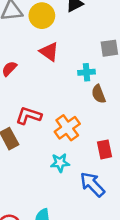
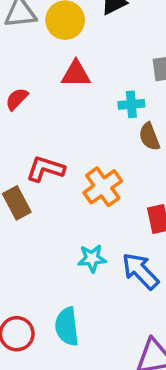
red triangle: (49, 52) -> (76, 74), turned -35
cyan star: (60, 163) -> (92, 258), moved

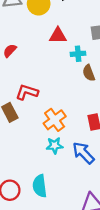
red triangle: (76, 74) -> (58, 36), moved
orange cross: (103, 187) -> (55, 120), moved

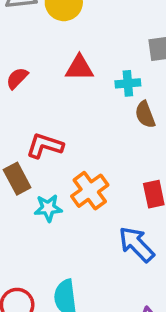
red triangle: (58, 36) -> (79, 68), moved
cyan star: (55, 145) -> (48, 208), moved

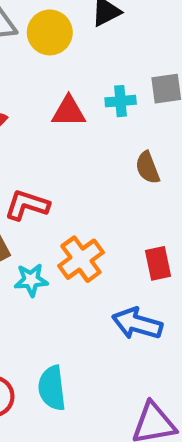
cyan cross: (128, 83) -> (121, 101), moved
blue arrow: (136, 244) -> (137, 324), turned -30

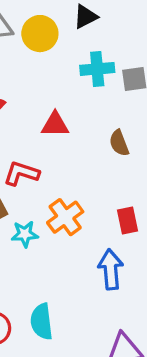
cyan cross: (121, 101) -> (97, 69), moved, size x1.4
red triangle: (69, 111) -> (55, 125), moved
blue arrow: (137, 324) -> (111, 269), turned 69

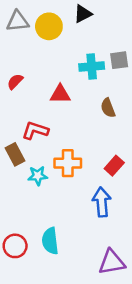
cyan cross: (97, 69) -> (92, 66), moved
orange cross: (65, 217) -> (68, 163), turned 36
red rectangle: (127, 221) -> (114, 166), turned 54

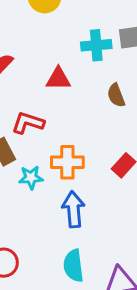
blue arrow: (102, 202) -> (73, 209), moved
cyan semicircle: (50, 241) -> (73, 266), moved

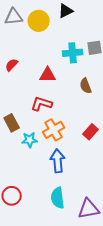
red L-shape: (28, 123) -> (42, 104), moved
orange cross: (67, 162) -> (54, 130), turned -30

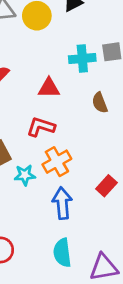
red rectangle: (91, 132) -> (106, 186), moved

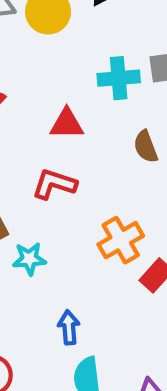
orange cross: (57, 162) -> (121, 240), moved
blue arrow: (62, 203) -> (69, 327), moved, size x0.7

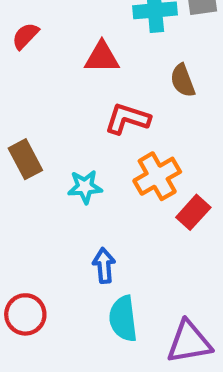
red L-shape: (54, 184) -> (127, 119), moved
cyan star: (29, 259) -> (85, 187), moved

